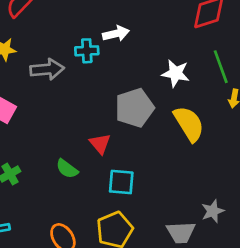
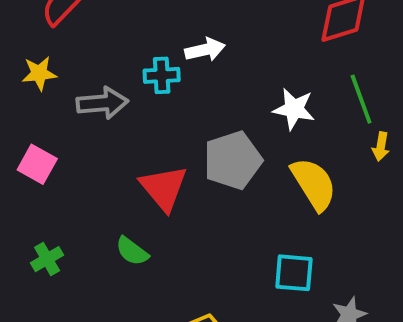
red triangle: (100, 144) -> (164, 188), moved, size x1.5
cyan square: (121, 182) -> (294, 273), moved

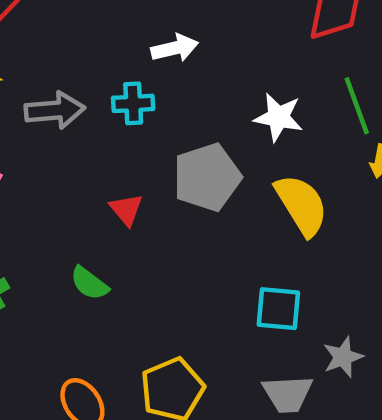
cyan cross: (162, 75) -> (133, 103), moved
red triangle: (164, 188) -> (126, 209), size x0.6

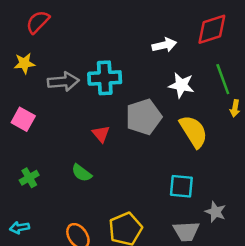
white arrow: (175, 48) -> (164, 45), moved
cyan cross: (133, 103) -> (105, 78), size x1.5
gray star: (343, 357) -> (215, 212), turned -30

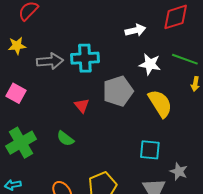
green line: (223, 79) -> (185, 59), turned -50
green cross: (29, 178) -> (21, 143), size x1.8

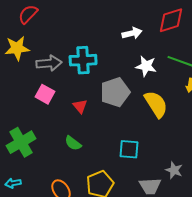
yellow star: (17, 46) -> (17, 48), size x1.4
pink square: (16, 93) -> (45, 94), moved
green semicircle: (65, 139) -> (73, 143), moved
cyan square: (150, 150) -> (129, 149), moved

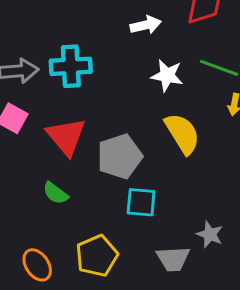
gray pentagon: (115, 92) -> (120, 156), moved
red triangle: (80, 106) -> (66, 137), size x1.8

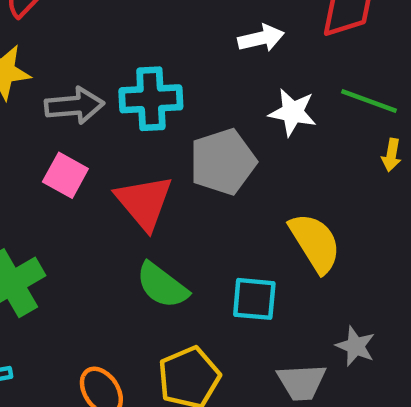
yellow semicircle: (182, 134) -> (315, 243), moved
gray pentagon: (120, 156) -> (223, 162), moved
green semicircle: (55, 193) -> (162, 285), moved, size x1.4

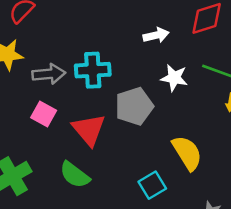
green semicircle: (162, 285) -> (75, 175), moved
cyan square: (254, 299) -> (152, 185), turned -36

